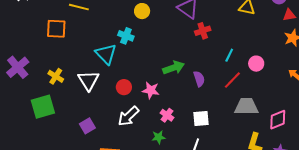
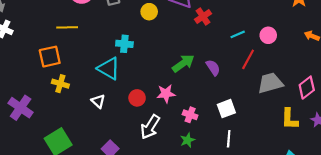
yellow circle: (142, 11) -> (149, 12), moved
cyan line: (229, 55) -> (238, 34), turned 56
yellow cross: (56, 76) -> (60, 84), moved
white triangle: (88, 81) -> (98, 101), size x0.6

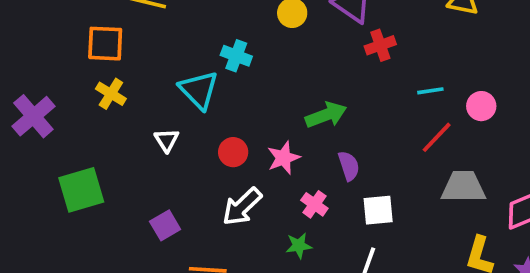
purple semicircle: (213, 68) -> (349, 166), moved
pink star: (166, 94) -> (284, 158), turned -30

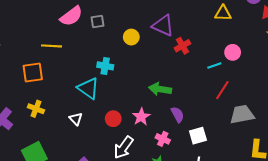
yellow cross: (111, 94) -> (36, 109), moved
pink circle: (481, 106) -> (233, 52), moved
green arrow: (326, 115) -> (160, 89), turned -140

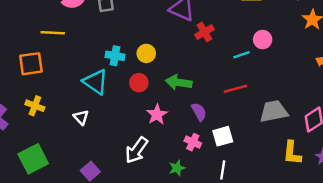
yellow circle: (131, 37) -> (146, 53), moved
red line: (222, 90) -> (235, 89), moved, turned 42
red circle: (113, 119) -> (139, 83), moved
pink cross: (163, 139) -> (193, 142), moved

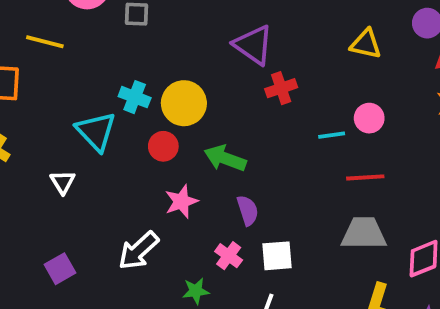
yellow circle: (146, 53) -> (184, 103), size x1.5
red line: (235, 89) -> (365, 177), moved

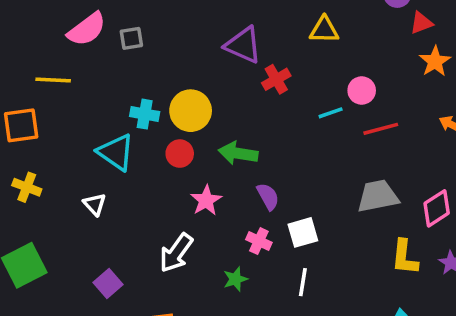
yellow triangle: (366, 44) -> (324, 30), moved
red line: (365, 177) -> (381, 129), moved

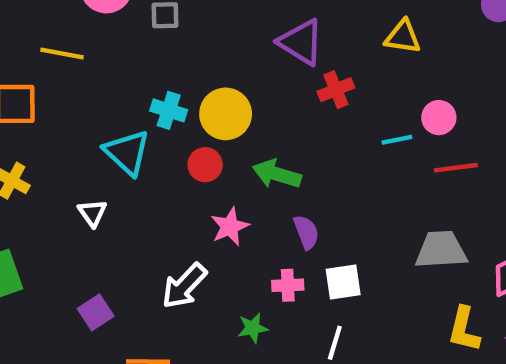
pink cross: (259, 241) -> (288, 285), turned -35

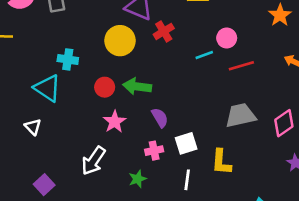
yellow circle: (226, 114) -> (120, 41), moved
red circle: (205, 165) -> (105, 87), moved
yellow L-shape: (464, 329) -> (221, 162), moved

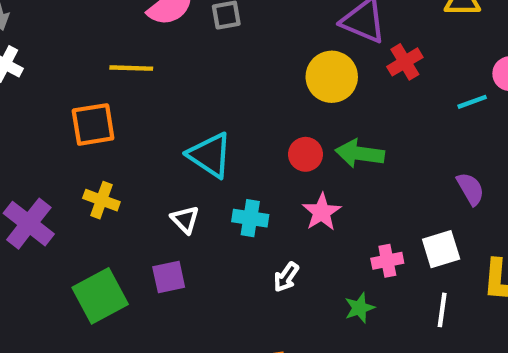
cyan cross: (68, 59) -> (250, 218), moved
purple semicircle: (160, 118) -> (470, 189), moved
white arrow: (93, 161) -> (286, 277), size x0.6
purple square: (44, 185) -> (169, 277), moved, turned 30

